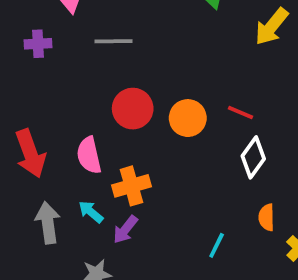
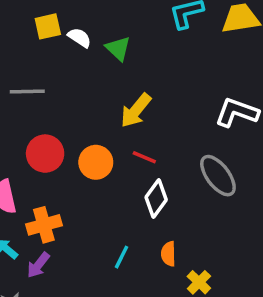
yellow arrow: (272, 27) -> (136, 111), moved
cyan line: (217, 245) -> (122, 257), moved

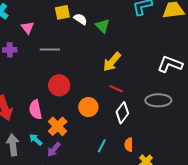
orange circle: (96, 162) -> (88, 107), moved
gray ellipse: (218, 176) -> (158, 100), turned -55
orange cross: (44, 225) -> (58, 126), turned -30

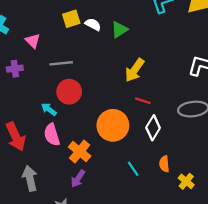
green triangle: (103, 26) -> (119, 30), turned 49
red circle: (59, 85) -> (69, 92), moved
orange circle: (88, 107) -> (113, 125), size x1.4
cyan arrow: (36, 140) -> (49, 109), moved
cyan line: (102, 146) -> (133, 169), turned -56

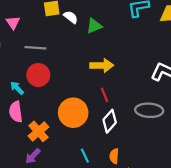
yellow arrow: (135, 70) -> (102, 65), turned -135
red line: (143, 101) -> (104, 95), turned 40

